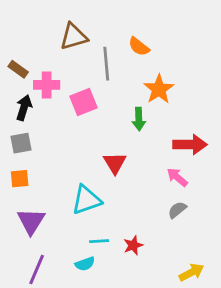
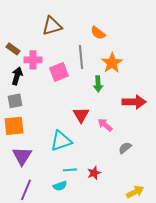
gray line: (106, 64) -> (81, 57), moved
pink arrow: (177, 177) -> (105, 125), moved
orange square: (20, 179) -> (14, 126), size x1.5

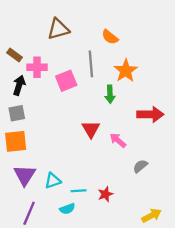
cyan triangle: (61, 141) -> (53, 181), moved, size x0.7

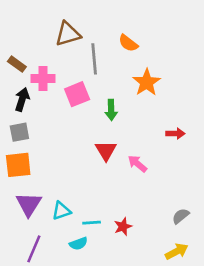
gray line: (91, 64) -> (94, 59), moved
green arrow: (110, 94) -> (111, 110), moved
red arrow: (150, 114) -> (175, 134), size x0.6
gray semicircle: (140, 166) -> (181, 216), moved

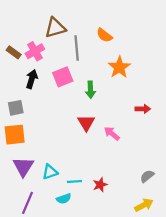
pink cross: (43, 78) -> (35, 51), moved, turned -30
black arrow: (22, 99) -> (32, 79), moved

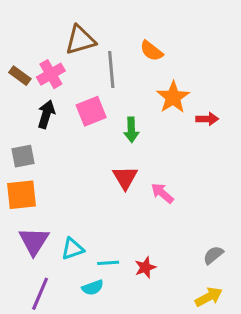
red arrow: (143, 109) -> (207, 119), moved

